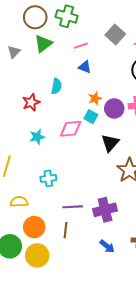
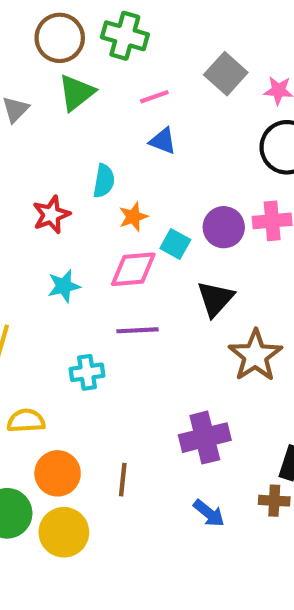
orange star: (95, 98) -> (133, 217), moved
purple line: (73, 207) -> (137, 330), moved

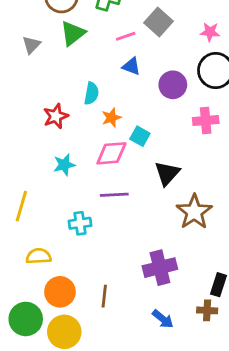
gray square: (226, 74) -> (159, 22), moved
purple circle: (224, 227) -> (173, 85), moved

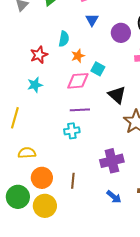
blue triangle: (131, 66) -> (92, 20), turned 40
cyan star: (64, 165) -> (35, 85), moved
black triangle: (167, 173) -> (117, 95), turned -30
cyan cross: (80, 223) -> (72, 131), moved

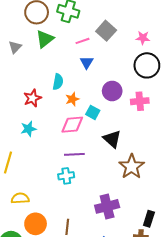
purple circle: (121, 33) -> (112, 91), moved

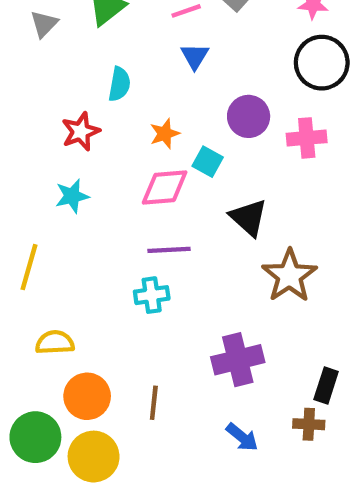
cyan semicircle: (58, 82) -> (119, 84), moved

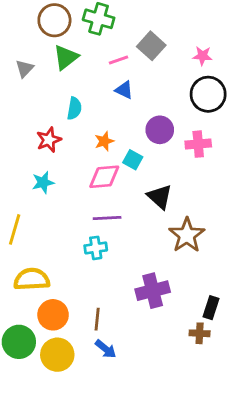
blue triangle: (195, 56) -> (124, 90), turned -36
yellow semicircle: (55, 342) -> (32, 279), size x1.4
blue arrow: (242, 437) -> (106, 349), moved

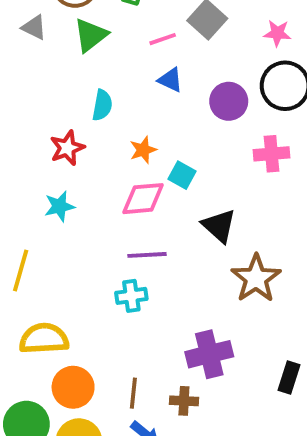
gray triangle: (25, 69) -> (34, 27), moved, turned -48
purple circle: (160, 130) -> (229, 101), moved
brown cross: (200, 333) -> (184, 401), moved

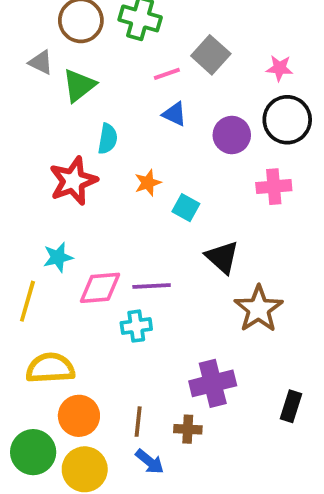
green triangle: (91, 35) -> (79, 85), moved
red star: (67, 148) -> (73, 181), size x1.4
pink diamond: (143, 199) -> (100, 288), moved
cyan star: (59, 206) -> (58, 257), moved

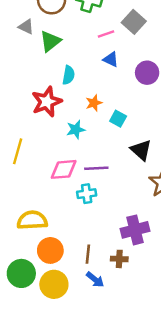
cyan star: (58, 257) -> (76, 130), moved
yellow line: (27, 301) -> (18, 151), moved

